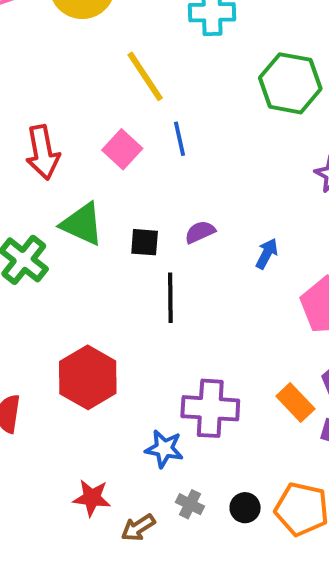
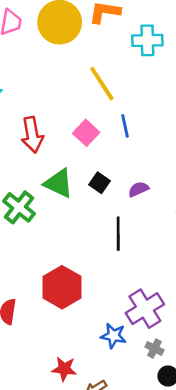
black square: (145, 242) -> (99, 183), moved, turned 30
purple cross: (210, 408) -> (145, 309), turned -36
gray cross: (190, 504) -> (154, 348), moved

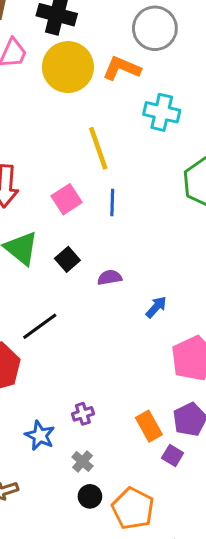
black line: (118, 234) -> (40, 326), moved, turned 40
purple cross: (145, 309) -> (83, 414), size x0.5

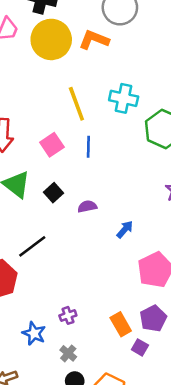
cyan cross: (162, 112) -> (124, 98), moved

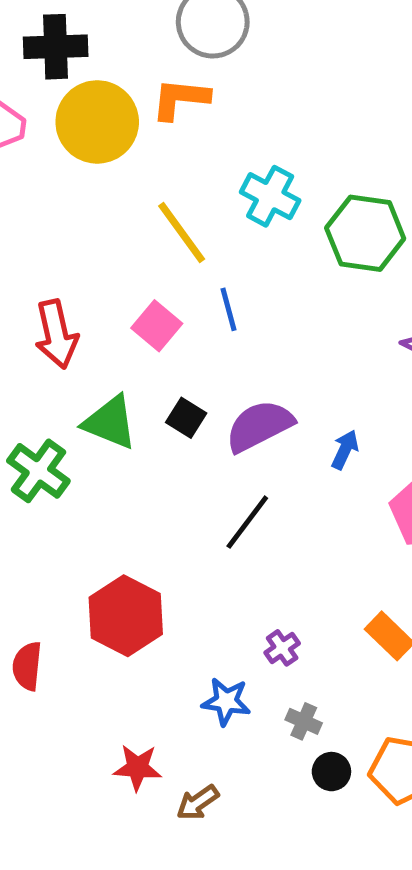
cyan cross: (124, 98) -> (270, 196), turned 32
purple semicircle: (87, 206) -> (259, 426), size x1.8
black line: (32, 246) -> (247, 522), moved

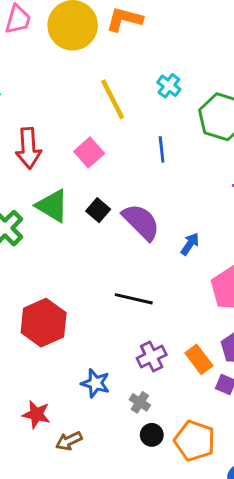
cyan cross: (270, 196) -> (169, 86), size x0.7
blue line: (229, 309) -> (162, 149), moved
purple semicircle: (259, 426) -> (141, 222), turned 63
black line: (247, 522) -> (134, 299), moved, turned 57
purple cross: (282, 648) -> (152, 357), moved, size x1.4

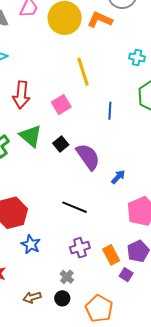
cyan cross: (169, 86) -> (137, 57), moved, turned -35
blue star: (95, 383) -> (31, 244), moved
black circle: (152, 435) -> (62, 298), moved
brown arrow: (69, 441) -> (32, 297), moved

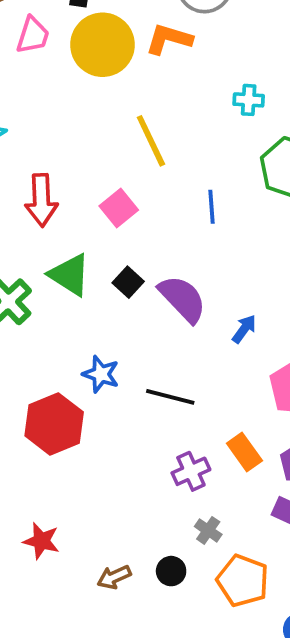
blue star: (31, 244) -> (101, 374), moved
orange rectangle: (111, 255) -> (244, 452), moved
gray cross: (67, 277) -> (208, 530), moved

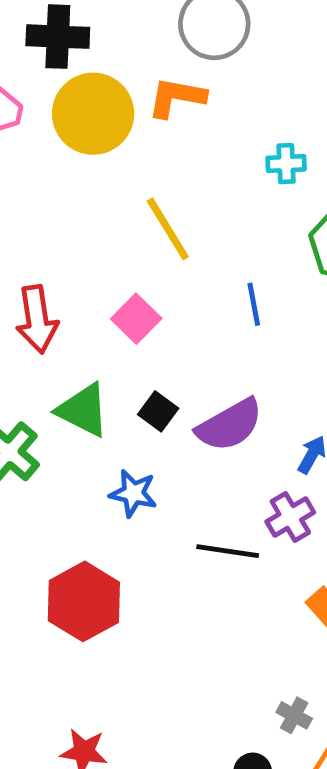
purple semicircle: (182, 299) -> (230, 425), turned 110
blue star: (101, 374) -> (133, 493), moved
purple cross: (191, 471) -> (290, 517), moved

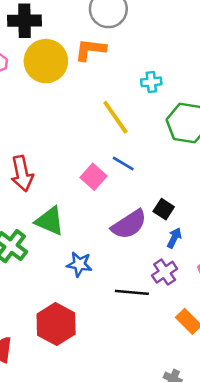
yellow line: (168, 229) -> (115, 117), moved
blue line: (254, 304) -> (123, 163), moved, turned -45
pink square: (136, 319) -> (93, 177), moved
black square: (158, 411) -> (164, 209), moved

